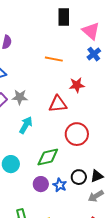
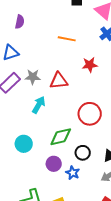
red triangle: (58, 104) -> (59, 81), moved
black circle: (79, 177) -> (83, 153), moved
blue star: (60, 185) -> (73, 173), moved

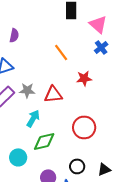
orange line: (67, 39) -> (61, 52), turned 42
green diamond: (61, 137) -> (44, 141), moved

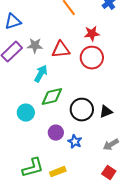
red circle: (84, 127) -> (92, 58), moved
black circle: (77, 166) -> (82, 110), moved, size x1.5
black triangle: (104, 169) -> (106, 112), moved

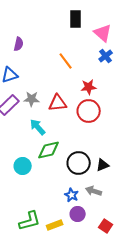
cyan arrow: (41, 74) -> (38, 127), turned -72
purple circle: (56, 133) -> (78, 214), moved
gray arrow: (111, 145) -> (94, 191), moved, turned 49

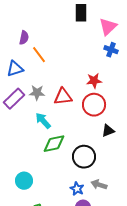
pink triangle: (103, 33) -> (108, 27), turned 36
blue cross: (106, 56) -> (111, 50), turned -32
orange line: (66, 61) -> (39, 55), moved
black triangle: (103, 165) -> (108, 131), moved
cyan circle: (23, 166) -> (24, 181), moved

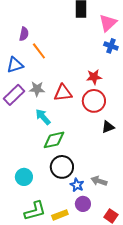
black circle: (84, 157) -> (62, 167), moved

